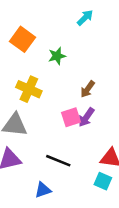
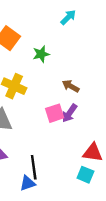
brown arrow: (88, 89) -> (71, 86), turned 84
black line: (58, 161) -> (34, 167), moved, turned 60

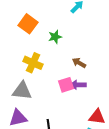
purple arrow: (69, 113) -> (78, 85), turned 56

